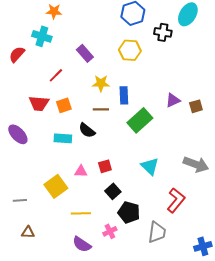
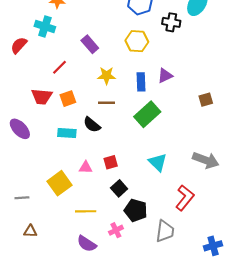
blue rectangle: (124, 95) -> (141, 82), moved
purple triangle: (173, 100) -> (165, 76), moved

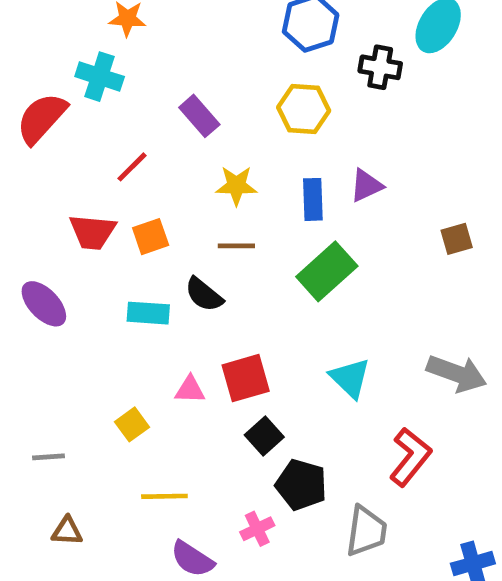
red semicircle: (19, 45) -> (42, 118), size x1.4
red square: (111, 162) -> (246, 378), size x1.5
yellow square: (60, 183) -> (132, 424), size x0.6
yellow line: (86, 211) -> (164, 496), moved

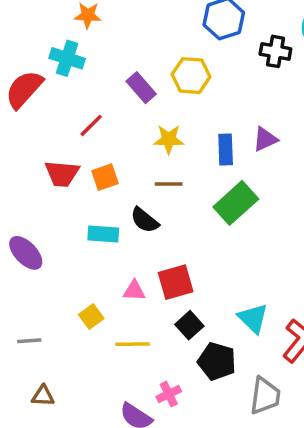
yellow hexagon: (304, 109) -> (191, 76), moved
purple ellipse: (44, 304) -> (26, 253), moved
cyan triangle: (350, 378) -> (253, 318), moved
yellow line: (164, 496) -> (133, 344), moved
pink cross: (257, 529) -> (169, 394), moved

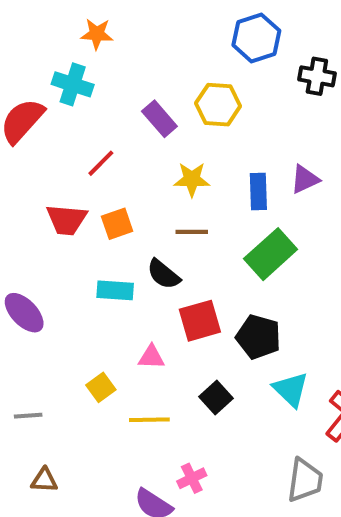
red square: (176, 282) -> (200, 321), moved
black pentagon: (217, 361) -> (258, 337), moved

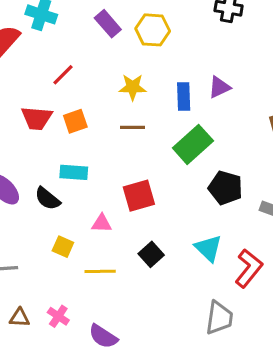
purple rectangle: (159, 119) -> (108, 24), moved
black semicircle: (163, 274) -> (47, 199), moved
black pentagon: (258, 337) -> (225, 188), moved
yellow square: (101, 387) -> (63, 247), turned -30
pink cross: (192, 478) -> (58, 316), moved, turned -30

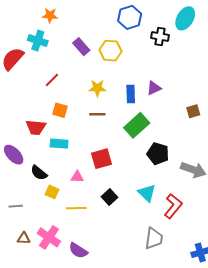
red trapezoid: (37, 118) -> (36, 127), moved
orange square: (75, 121) -> (60, 110), turned 35
black semicircle: (47, 199) -> (39, 173), moved
pink cross: (58, 316) -> (49, 237), size x1.6

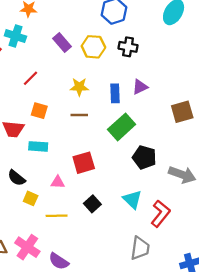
black cross: (160, 37) -> (128, 47), moved
brown square: (193, 111) -> (182, 112), size x1.5

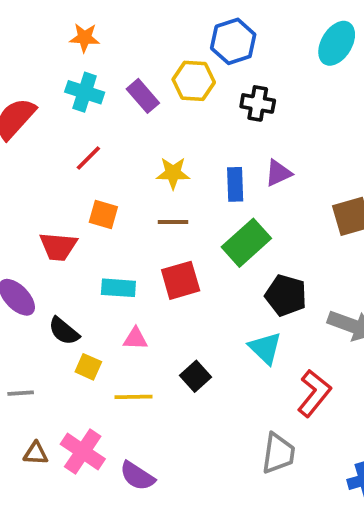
cyan cross: (15, 36) -> (85, 92), moved
yellow hexagon: (93, 47) -> (194, 81), moved
cyan rectangle: (38, 146) -> (118, 288), moved
red square: (84, 163) -> (181, 280), moved
cyan triangle: (132, 199) -> (265, 348), moved

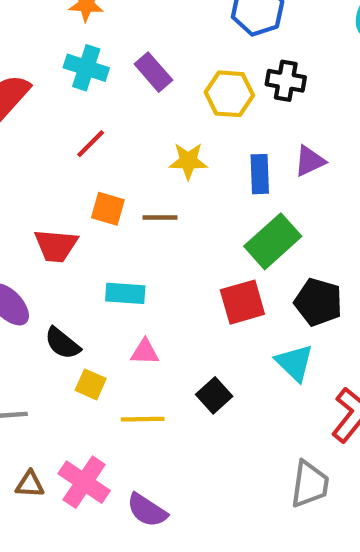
yellow hexagon: (194, 81) -> (229, 94), moved
brown line: (173, 222) -> (160, 217), moved
red square: (181, 280) -> (242, 302), moved

